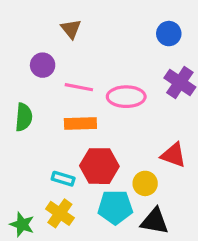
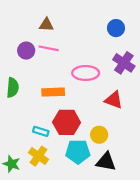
brown triangle: (71, 29) -> (46, 25), turned -48
pink line: (79, 87) -> (49, 48), moved
red triangle: (174, 155) -> (114, 100), moved

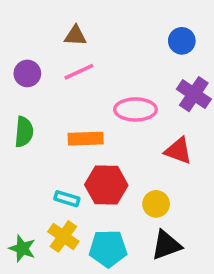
pink line: (49, 48) -> (79, 72), turned -36
purple circle: (26, 51) -> (27, 73), moved
cyan pentagon: (78, 152) -> (108, 248), moved
black triangle: (106, 162) -> (166, 245), turned -30

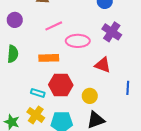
pink line: (79, 72) -> (54, 26), moved

